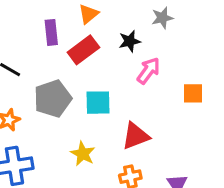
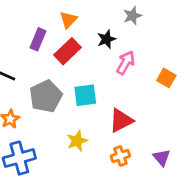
purple rectangle: (51, 32) -> (38, 39), turned 35
orange square: (193, 93) -> (166, 78), turned 36
yellow star: (83, 154) -> (77, 141), turned 30

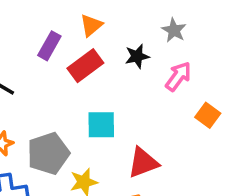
gray star: (132, 16) -> (174, 30), turned -30
pink arrow: (126, 63) -> (178, 76), moved
gray pentagon: (46, 96) -> (48, 153), moved

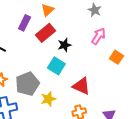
black star: (137, 56) -> (64, 45), moved
cyan square: (101, 125) -> (56, 66), turned 36
red triangle: (143, 163) -> (81, 86), turned 48

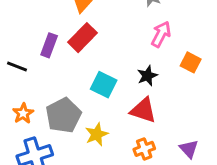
purple rectangle: (25, 23) -> (49, 45), moved
black star: (64, 45) -> (147, 76), moved

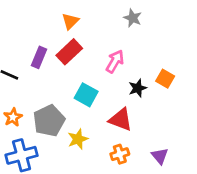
pink arrow: (161, 34) -> (115, 61), moved
black star: (147, 76) -> (138, 88), moved

